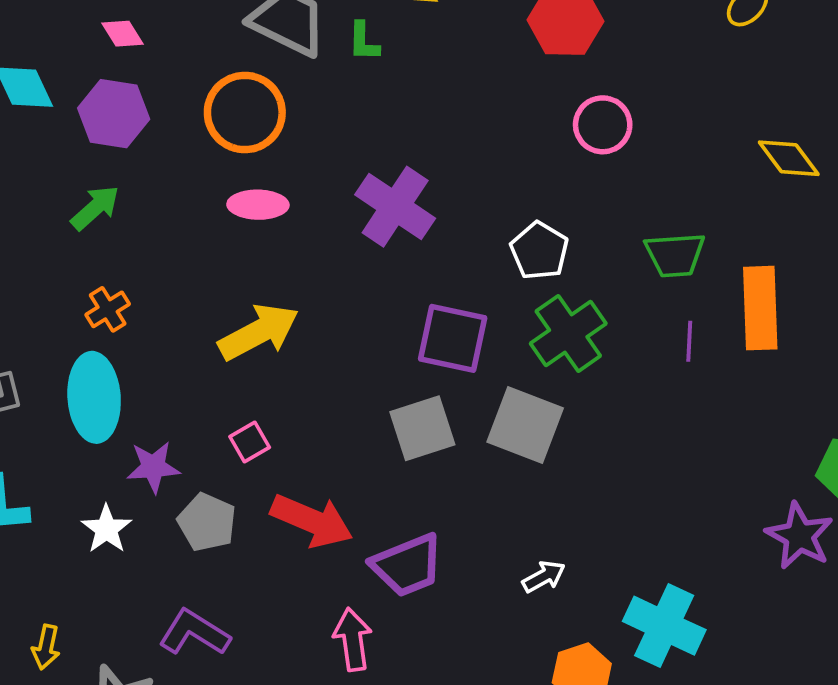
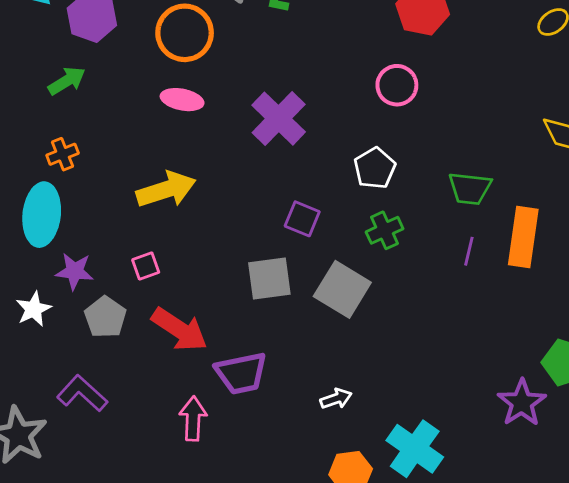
pink circle: (603, 125) -> (397, 85), moved
green cross: (568, 333) -> (385, 230), size x0.7
purple square: (453, 338) -> (302, 219), size x0.7

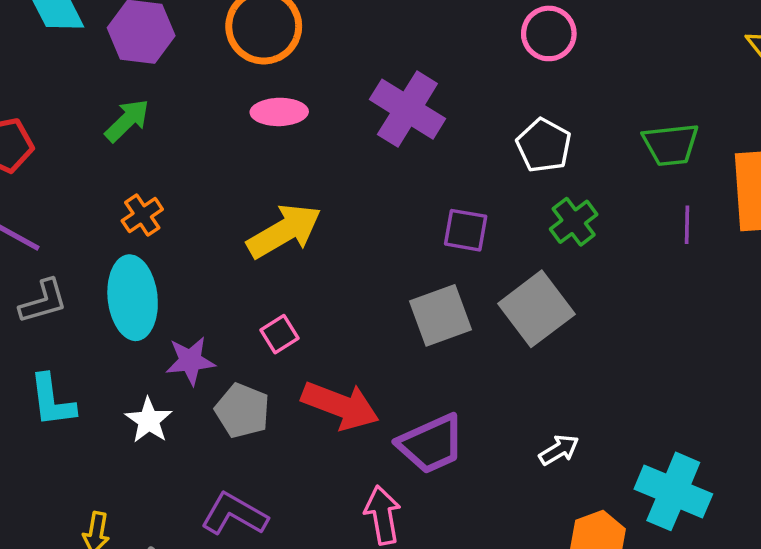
gray square: (342, 289) -> (536, 309), turned 34

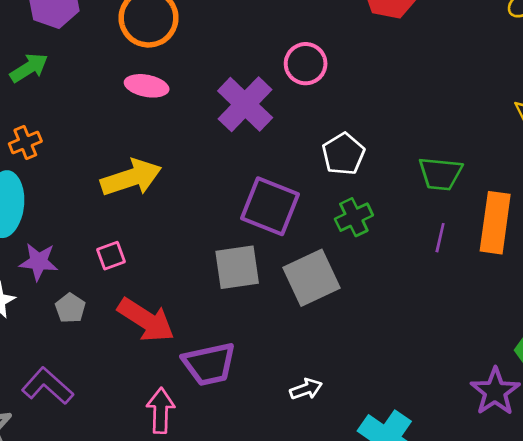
pink circle: (549, 33) -> (306, 64), moved
purple square: (466, 230) -> (270, 206), size x1.6
gray pentagon: (242, 411) -> (70, 308), size x0.7

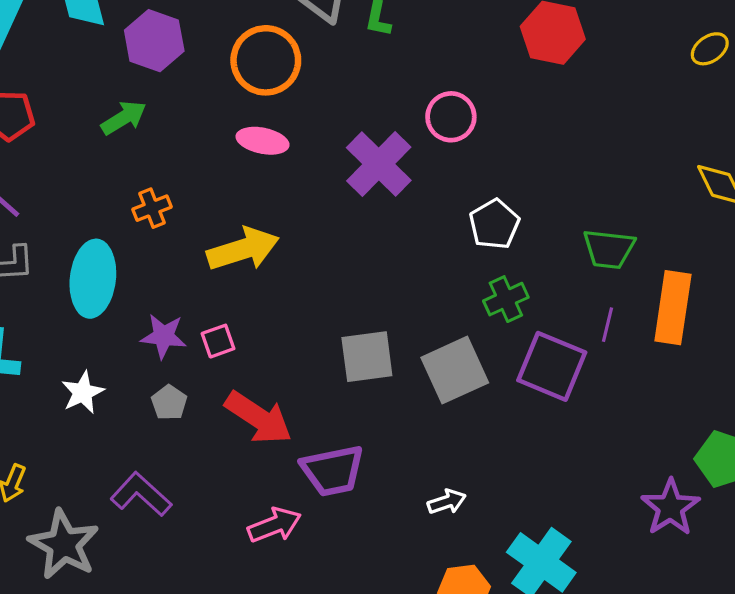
orange cross: (25, 143) -> (152, 208), moved
purple square: (270, 206) -> (552, 366), moved
purple star: (39, 262) -> (164, 336), moved
pink arrow: (161, 411) -> (274, 525), turned 66

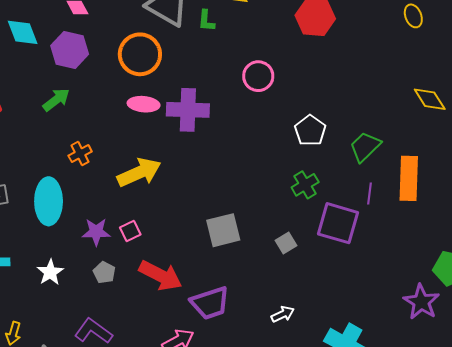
yellow ellipse: (710, 49) -> (413, 16), turned -70
purple cross: (379, 164) -> (188, 110), moved, turned -36
white pentagon: (494, 224) -> (310, 130), moved
green trapezoid: (609, 249) -> (365, 147), turned 136
gray square: (455, 370) -> (286, 243), moved, size x0.5

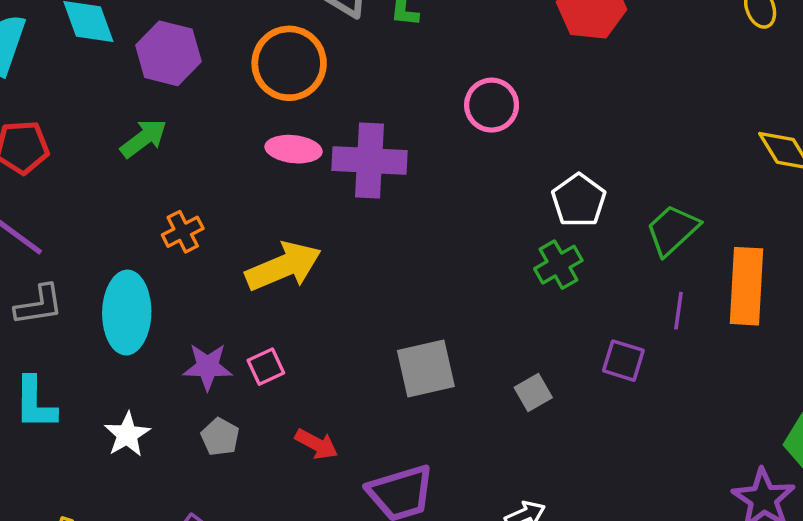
green cross: (305, 185) -> (558, 265), moved
purple square: (338, 223) -> (623, 361), size x0.6
red arrow: (161, 276) -> (317, 444), size x0.6

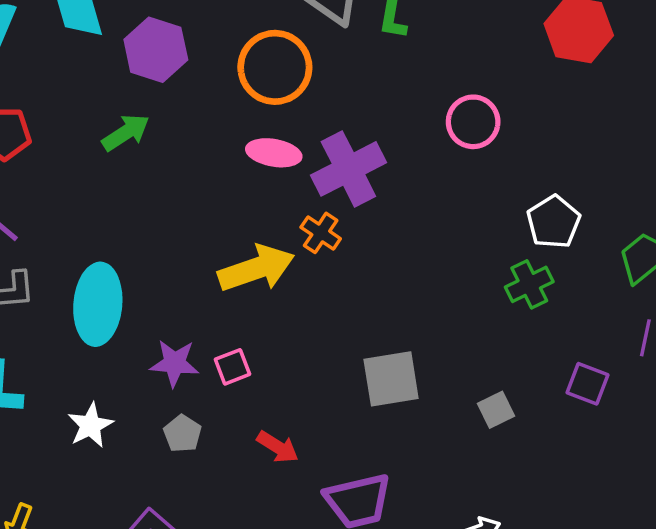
purple cross: (370, 160) -> (348, 169), turned -34
orange cross: (183, 232) -> (321, 233), moved, turned -33

